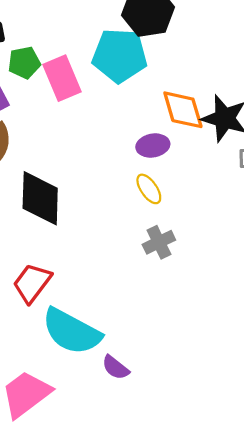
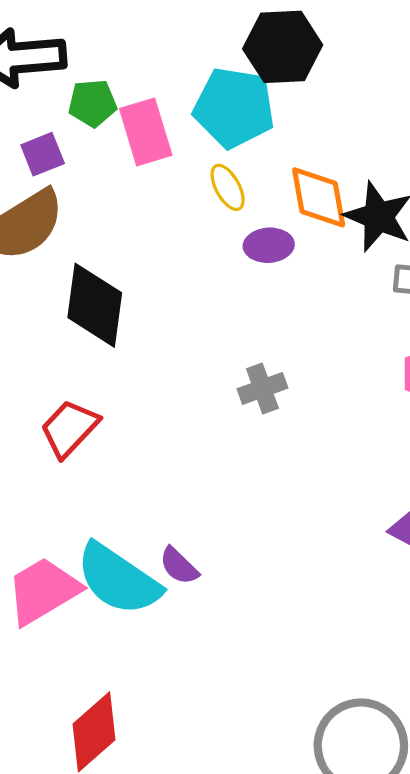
yellow ellipse: (149, 189) -> (228, 187), moved
cyan semicircle: (72, 332) -> (118, 579), moved

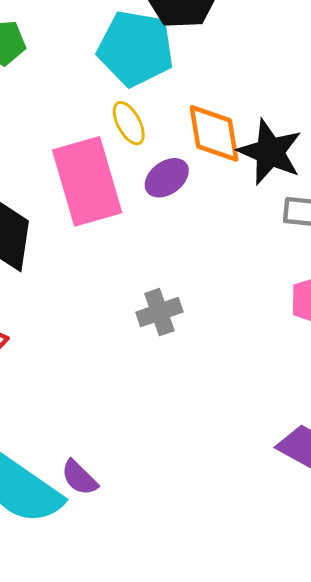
pink rectangle: (146, 132) -> (87, 181), moved, size x1.4
purple ellipse: (269, 245) -> (167, 178), turned -33

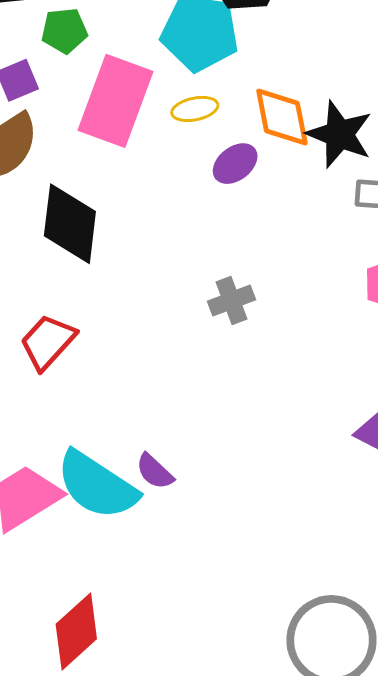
yellow ellipse: (129, 123) -> (195, 109), turned -72
pink rectangle: (87, 181) -> (115, 101), moved, turned 38

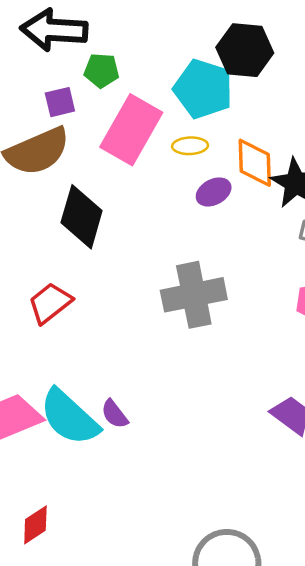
gray cross: (232, 301) -> (194, 295), size x1.8
red diamond: (76, 632) -> (35, 525), size x0.7

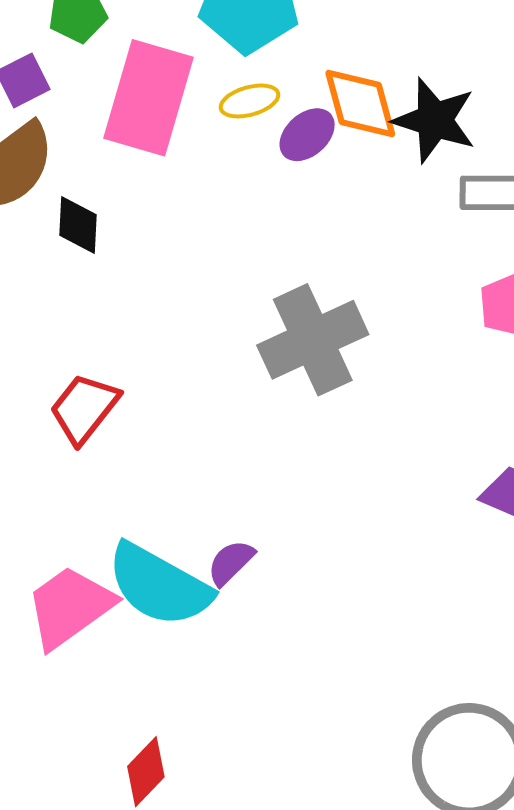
purple ellipse: (214, 192) -> (307, 135), moved
black diamond: (82, 217) -> (78, 225), moved, size x0.6
purple semicircle: (115, 414) -> (231, 563), turned 96

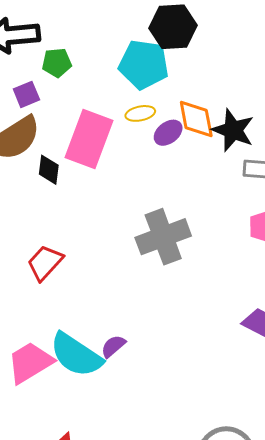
pink rectangle: (149, 98) -> (89, 139), moved

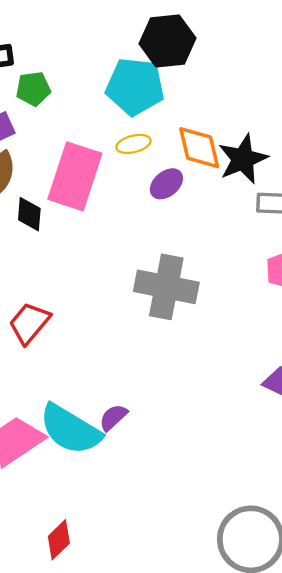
black star: (233, 130) -> (243, 159), turned 30
purple ellipse: (168, 133) -> (166, 184), moved
gray cross: (163, 237) -> (166, 287), turned 34

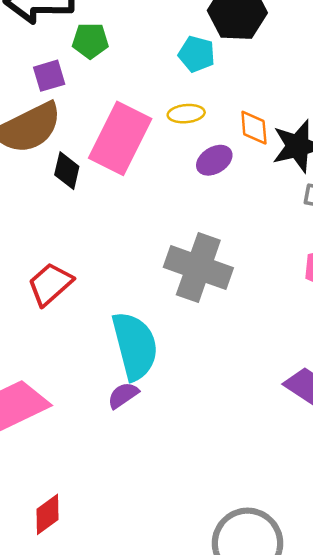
cyan pentagon: (135, 87) -> (197, 54), size x0.6
orange diamond: (199, 148) -> (254, 128), size x0.7
cyan semicircle: (70, 429) -> (135, 346), moved, turned -144

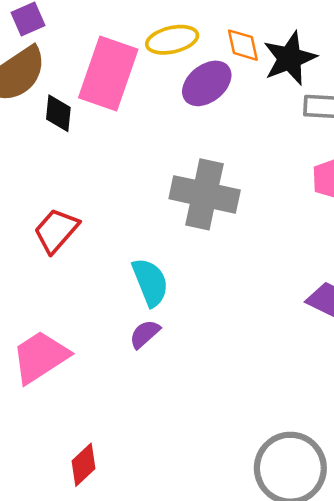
yellow ellipse: (186, 114) -> (172, 40), size x1.4
purple ellipse: (214, 160) -> (207, 83), size x1.4
cyan semicircle: (135, 346) -> (150, 282), size x0.7

